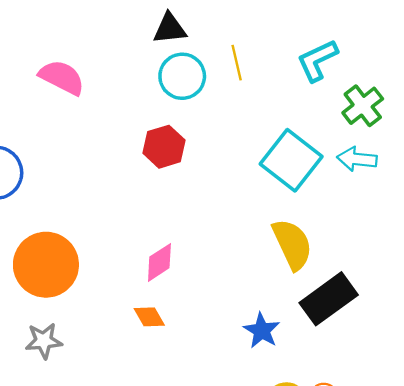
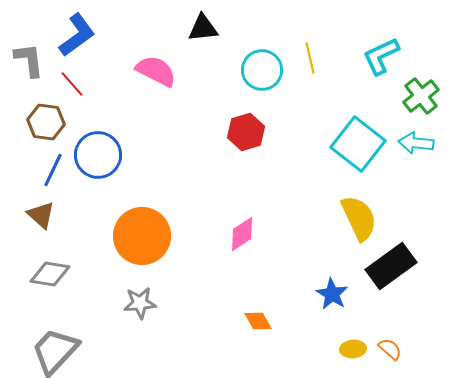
black triangle: (170, 29) -> (203, 28), moved
orange diamond: (149, 317) -> (258, 321), moved

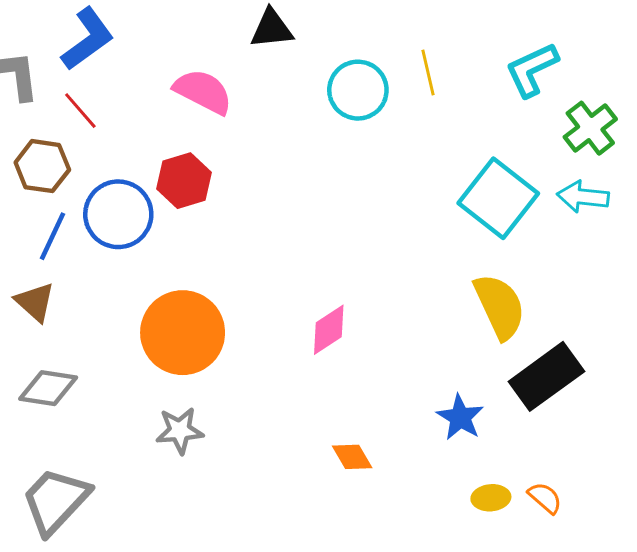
red hexagon: (246, 132) -> (184, 181), moved

